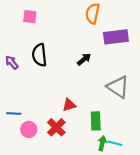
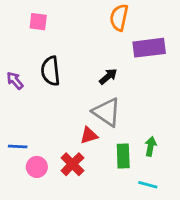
gray triangle: (118, 87) -> (107, 112), moved
green arrow: (102, 143) -> (151, 146), moved

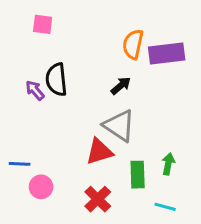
orange semicircle: (119, 18) -> (133, 44), moved
purple arrow: (15, 81) -> (35, 90), moved
red triangle: (89, 135) -> (99, 152), size x1.4
red cross: (72, 164) -> (98, 199), moved

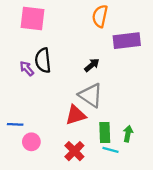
pink square: (43, 24) -> (33, 18), size x1.6
orange semicircle: (133, 44) -> (100, 16), moved
green arrow: (168, 164) -> (128, 134), moved
cyan line: (165, 207) -> (110, 150), moved

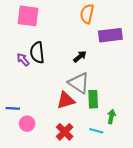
green rectangle: (105, 132) -> (93, 99), moved

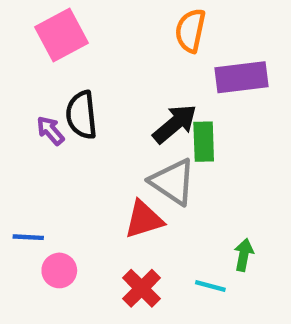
pink square: (28, 16) -> (62, 35), turned -35
black arrow: (80, 57) -> (175, 124), size x1.5
green rectangle: (93, 99) -> (204, 142), moved

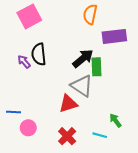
green arrow: (244, 255) -> (115, 120), turned -48

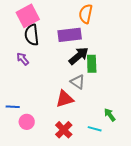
purple rectangle: (114, 36) -> (70, 35), moved
black semicircle: (39, 54) -> (32, 35), moved
gray triangle: (82, 86) -> (78, 82), size x0.7

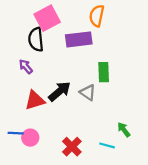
pink square: (28, 16) -> (47, 18), moved
black arrow: (79, 56) -> (60, 91), moved
red triangle: (65, 99) -> (35, 100), moved
blue line: (13, 107) -> (16, 133), moved

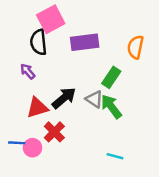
orange semicircle: (97, 16) -> (135, 47), moved
green rectangle: (104, 72) -> (111, 77), turned 36
green arrow: (124, 130) -> (111, 106), moved, size x1.5
red cross: (72, 147) -> (54, 132), moved

